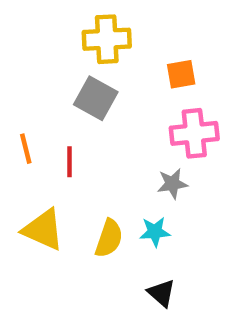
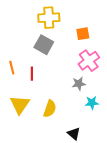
pink cross: (194, 133) -> (89, 61), turned -30
yellow triangle: (43, 230) -> (20, 105), turned 40
cyan star: (155, 232) -> (92, 103), moved

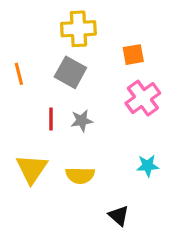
orange line: (12, 68) -> (19, 74), moved
gray star: (79, 84) -> (82, 121), moved
yellow semicircle: (50, 109) -> (80, 175), turned 72

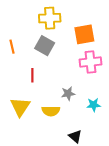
orange square: (133, 55) -> (84, 34), size x1.5
pink cross: (143, 98) -> (91, 62), turned 30
gray star: (82, 121) -> (68, 94), moved

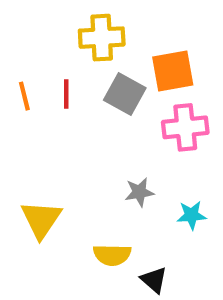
gray square: (45, 46) -> (125, 94), moved
red line: (32, 75) -> (66, 94), moved
yellow semicircle: (51, 111) -> (112, 255), moved

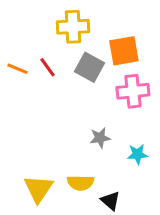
red line: (66, 94) -> (47, 67), turned -36
orange line: (24, 96) -> (17, 69), turned -54
yellow triangle: (41, 219) -> (38, 189), moved

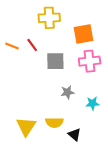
gray square: (89, 67) -> (55, 61), moved, turned -30

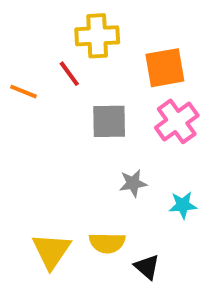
red line: (32, 45) -> (69, 74), moved
pink cross: (90, 61) -> (177, 121), turned -30

